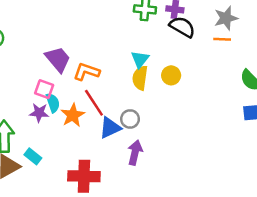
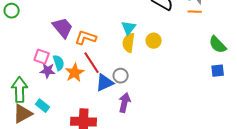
pink square: (44, 89) -> (42, 57), moved

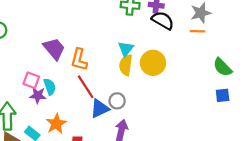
orange L-shape: (86, 38) -> (79, 60), turned -95
yellow circle: (154, 41) -> (153, 63), size x1.5
orange star: (75, 73) -> (56, 124), moved

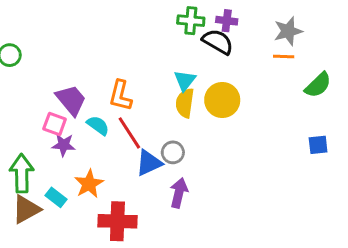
black semicircle: (163, 20) -> (218, 42), moved
purple trapezoid: (54, 49) -> (71, 100), moved
green semicircle: (223, 67) -> (318, 85), moved, turned -90
cyan semicircle: (50, 87) -> (98, 125), moved, turned -35

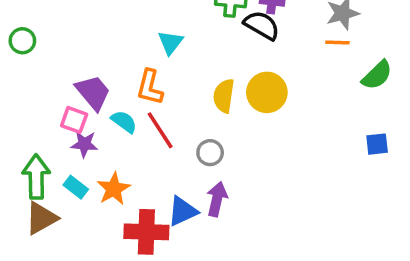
cyan triangle: (185, 81) -> (170, 42), moved
blue triangle: (149, 163) -> (183, 211), moved
cyan rectangle: (56, 197) -> (76, 187), moved

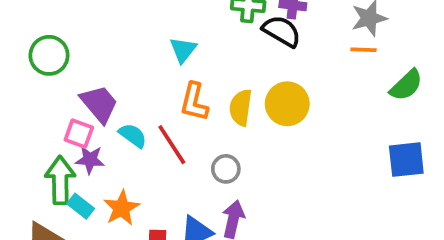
green circle: (22, 41) -> (49, 55), moved, size x1.4
orange L-shape: (150, 87) -> (194, 102), moved
blue square: (377, 144) -> (406, 160), size x1.5
green arrow: (36, 177) -> (60, 180), moved

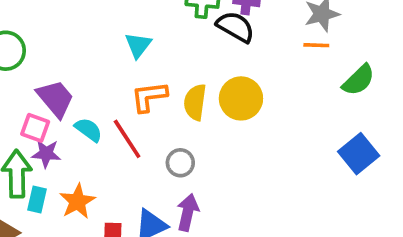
orange L-shape: (194, 102) -> (149, 97), turned 69
blue square: (406, 160) -> (359, 154), turned -33
cyan rectangle: (81, 206) -> (37, 200), turned 65

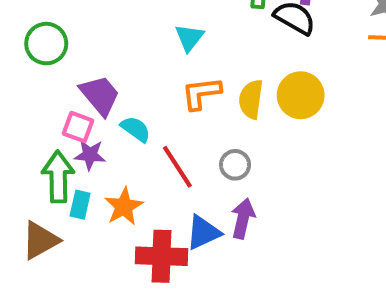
red line: (127, 139) -> (177, 167), moved

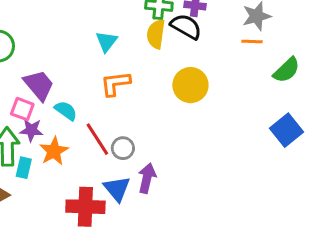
yellow semicircle: (251, 99) -> (156, 34), moved
gray circle: (235, 165) -> (123, 148), moved
orange star: (124, 207) -> (54, 151), moved
blue triangle: (203, 232) -> (117, 189), turned -44

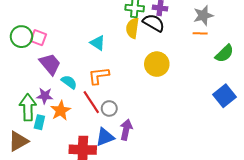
cyan triangle: (106, 42) -> (98, 43), moved, turned -35
orange L-shape: (115, 84) -> (99, 76), moved
pink square: (22, 109) -> (38, 38), moved
blue triangle: (117, 189) -> (105, 137), turned 48

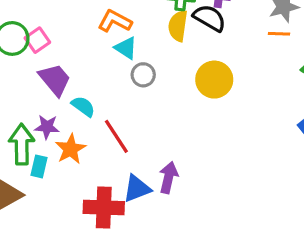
pink square: (38, 38) -> (37, 40), turned 35
orange L-shape: (99, 76) -> (115, 21), moved, turned 35
gray circle: (109, 108) -> (143, 75), moved

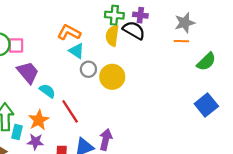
pink square: (37, 40) -> (16, 45), turned 35
yellow circle: (214, 80) -> (112, 77), moved
purple star: (47, 127) -> (35, 142), moved

